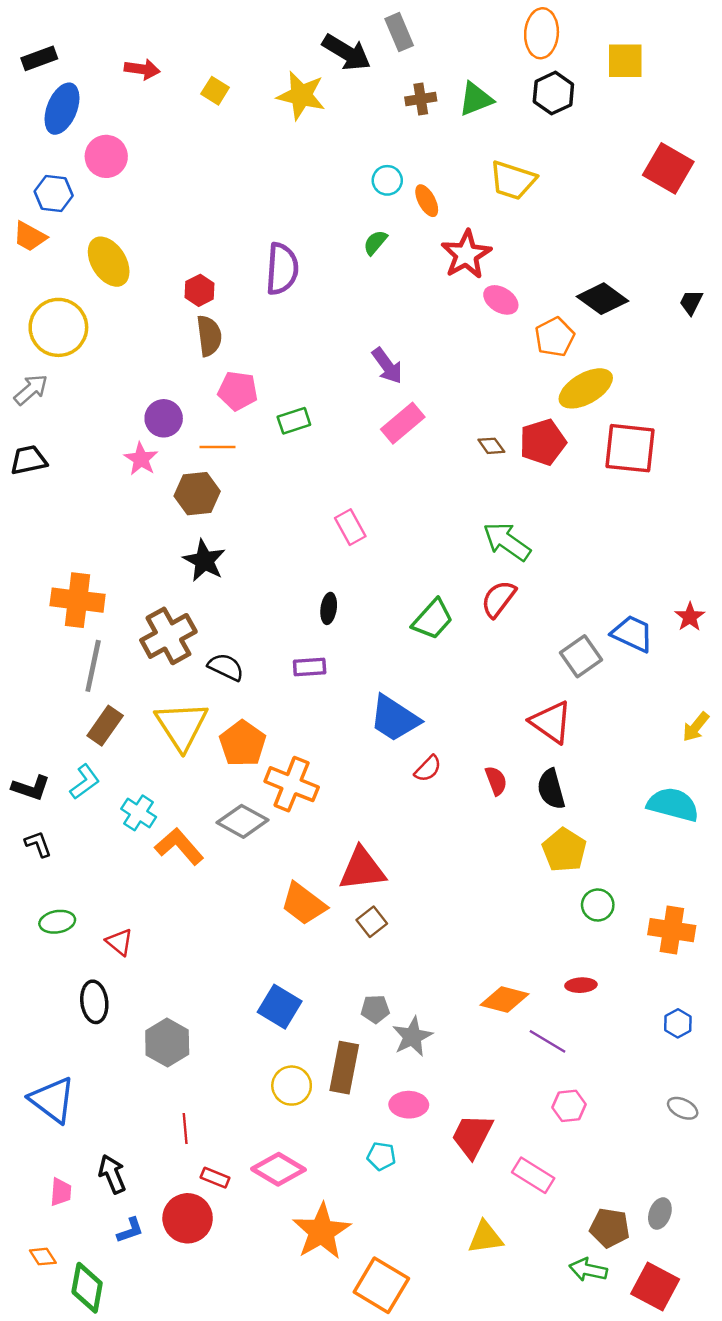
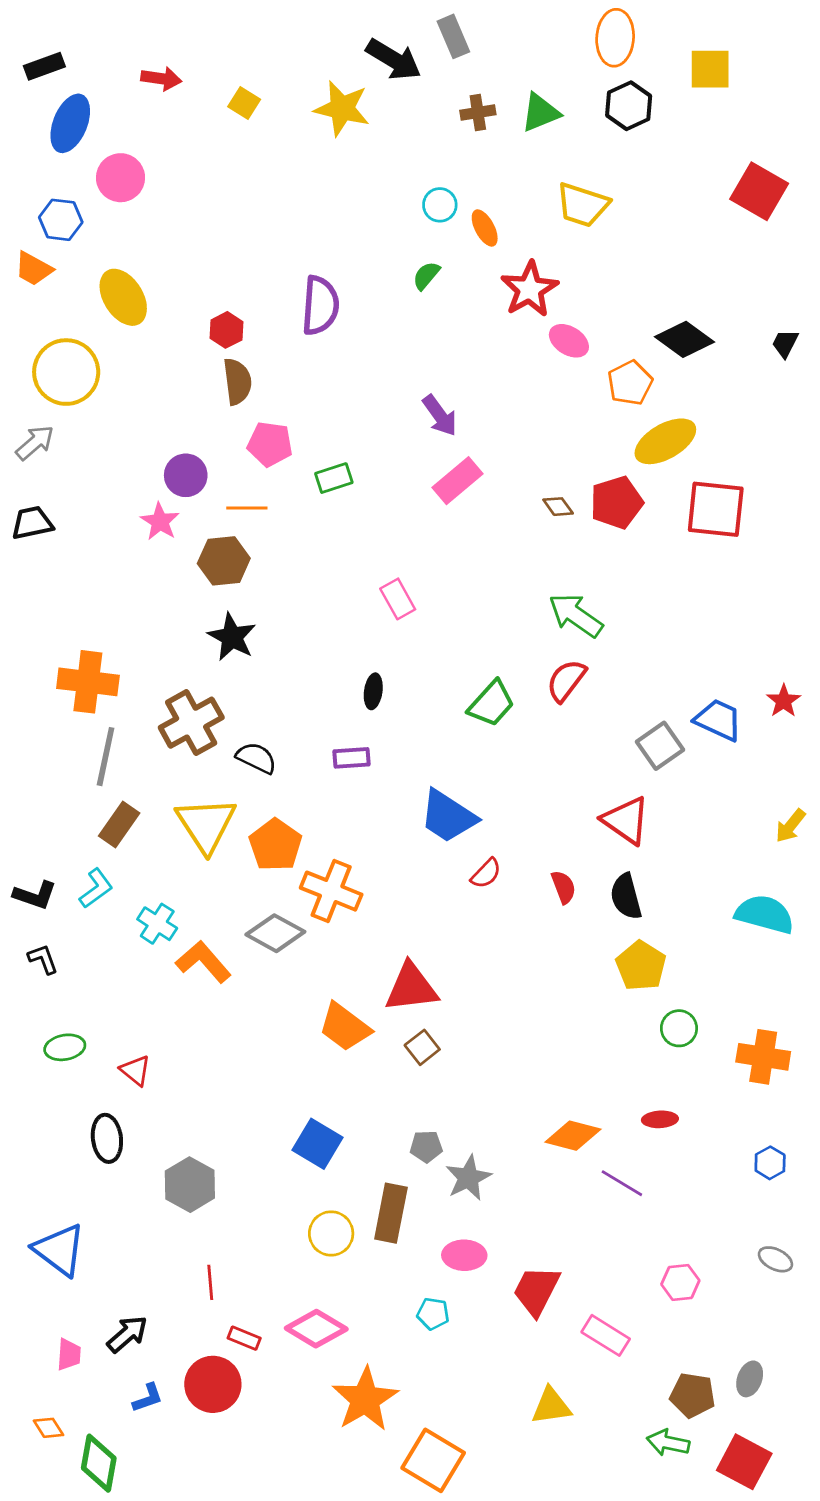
pink hexagon: (569, 1106) -> (680, 1282), moved
black arrow: (112, 1174) -> (127, 1334), turned 72

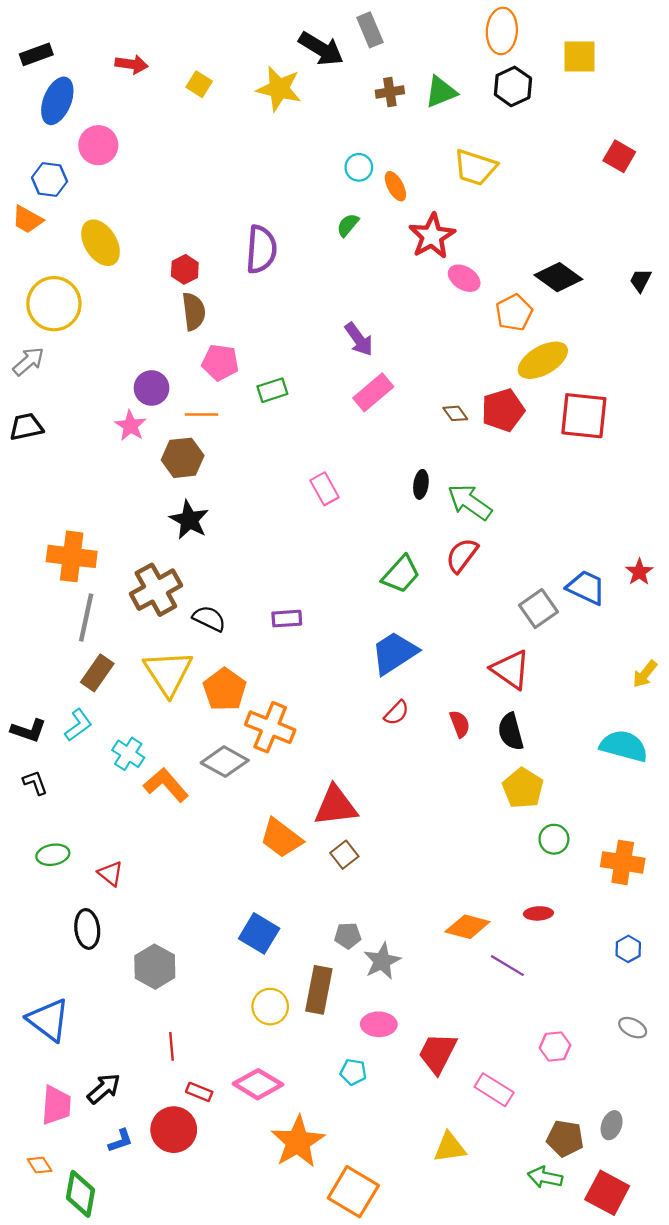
red square: (759, 191) -> (619, 156), size x0.7
black ellipse: (373, 691) -> (421, 484), moved
blue trapezoid: (448, 816) -> (394, 653), moved, turned 114
pink trapezoid: (69, 1354) -> (56, 1105), size x1.5

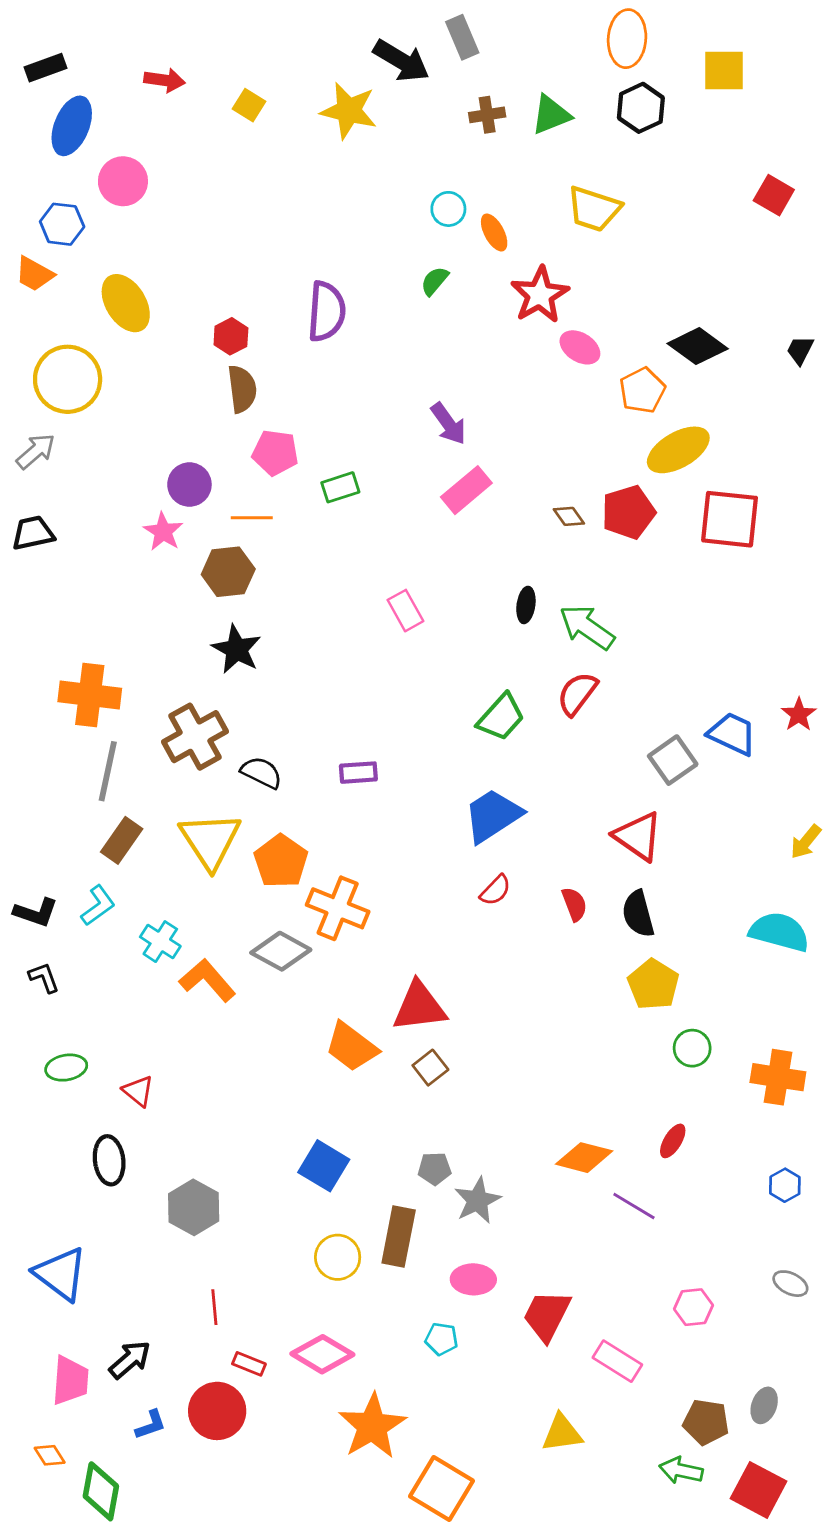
red ellipse: (538, 913) -> (673, 1141), turned -56

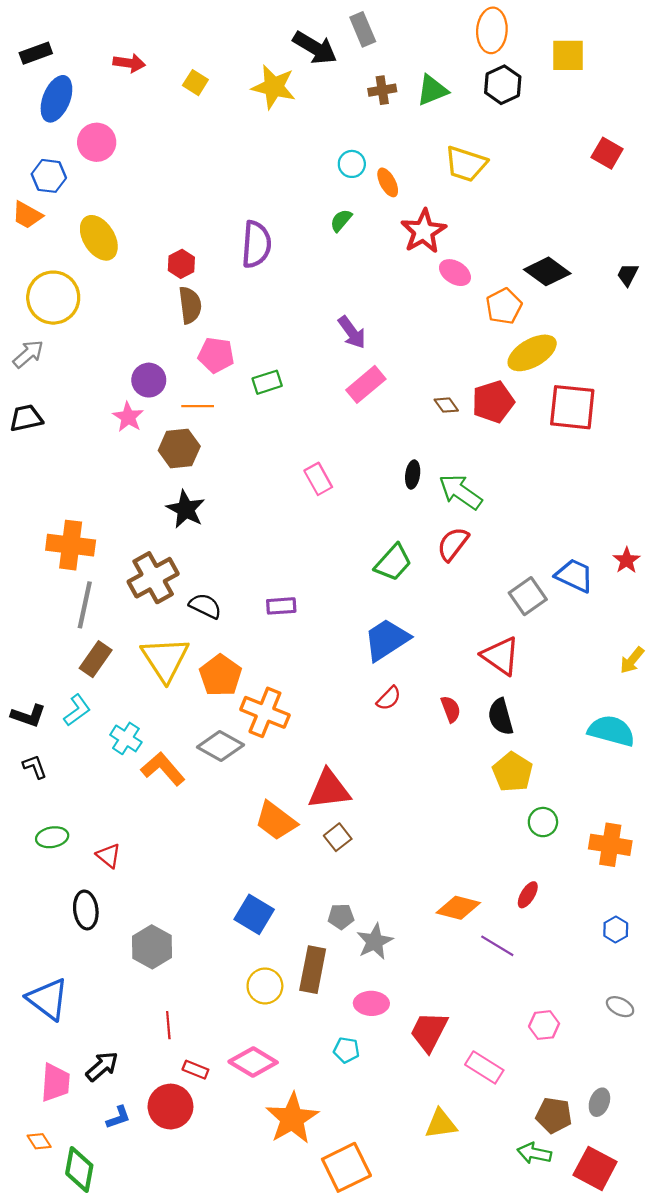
orange square: (441, 1489) -> (346, 1167), turned 33

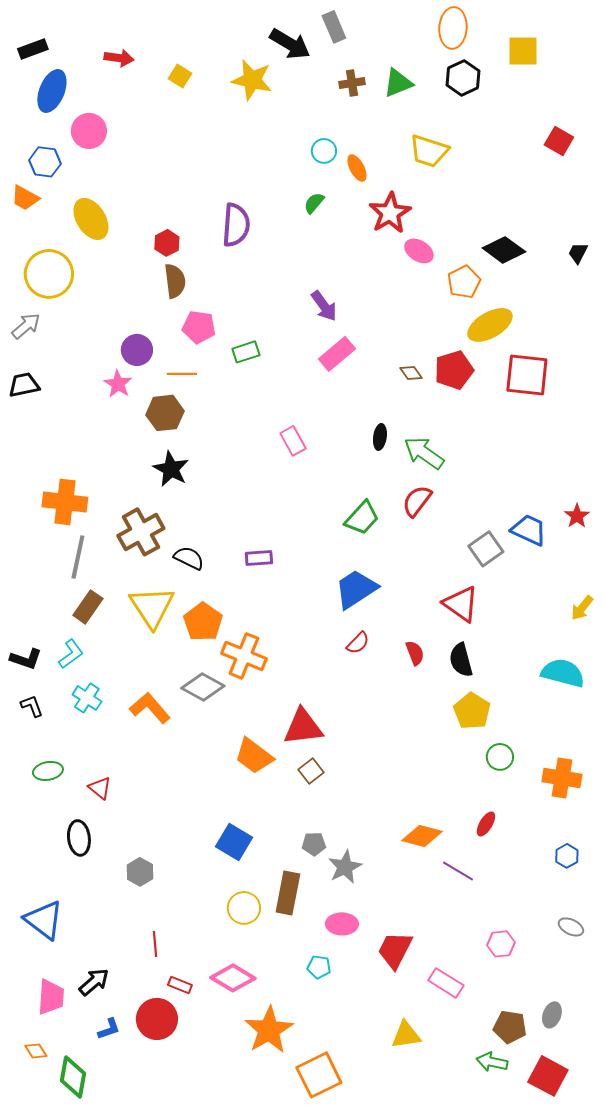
cyan cross: (126, 738) -> (87, 698), moved
gray hexagon: (152, 947) -> (140, 872), size x0.7

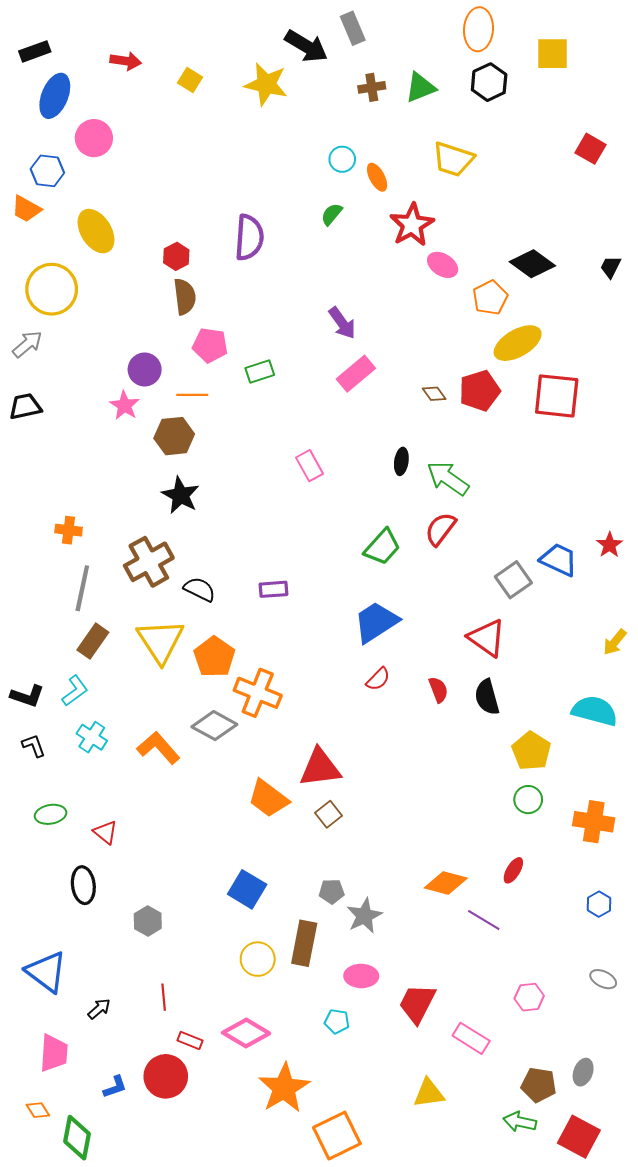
orange cross: (65, 502) -> (69, 530), size x0.6
yellow pentagon: (472, 711) -> (531, 751), moved
black arrow: (94, 982) -> (99, 1009), moved, size x0.7

